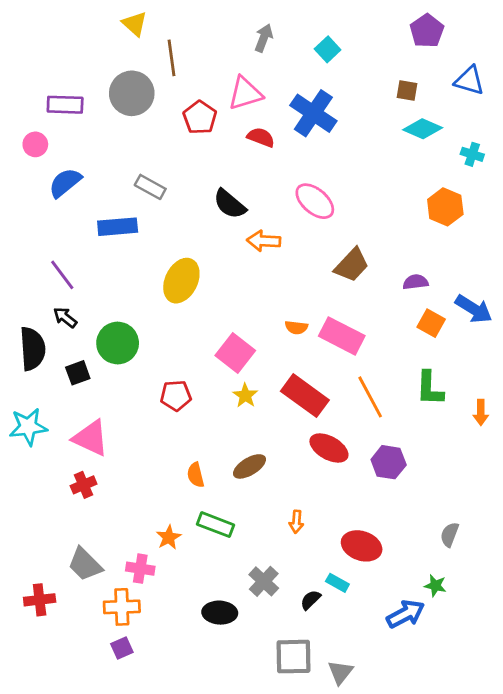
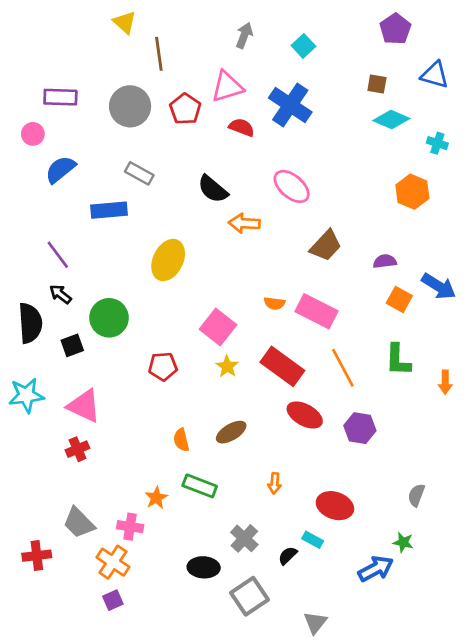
gray circle: (132, 93) -> (130, 106), moved
orange cross: (122, 607) -> (113, 562), turned 36
gray square: (293, 657) -> (250, 596), moved, turned -33

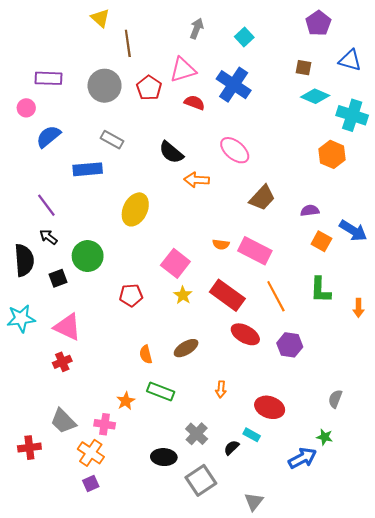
cyan cross: (437, 143) -> (352, 115), size x1.8

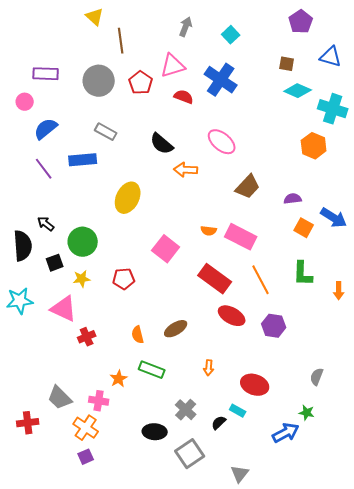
purple line: (46, 205) -> (44, 169), moved
yellow star: (183, 295) -> (82, 279), moved, turned 30
red cross: (62, 362) -> (87, 337), moved

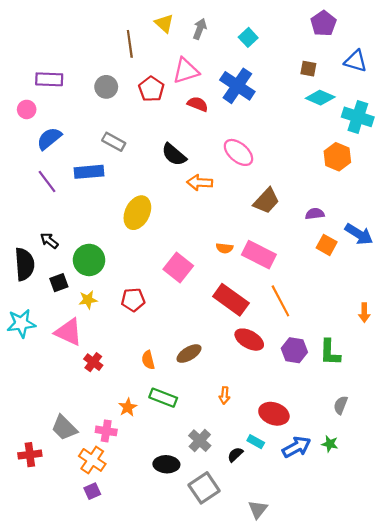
yellow triangle: (95, 17) -> (164, 23), moved
gray circle: (99, 81) -> (106, 87), size x0.7
green L-shape: (303, 274) -> (330, 352), moved
red cross: (87, 337) -> (93, 362), turned -30
blue arrow: (286, 433) -> (297, 447), moved

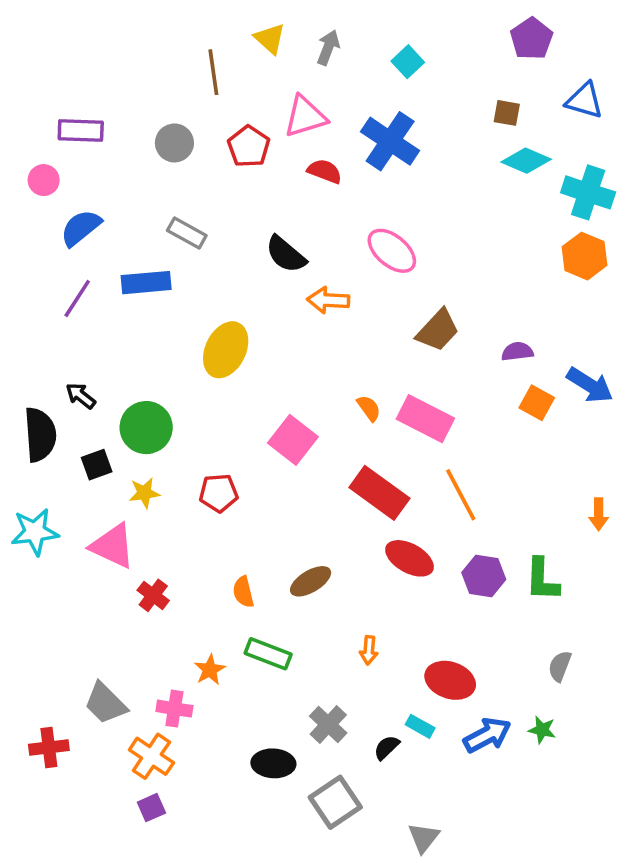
orange hexagon: (337, 157) -> (585, 256), moved
purple line: (47, 181) -> (77, 298), turned 70
orange semicircle: (224, 248) -> (369, 408), turned -133

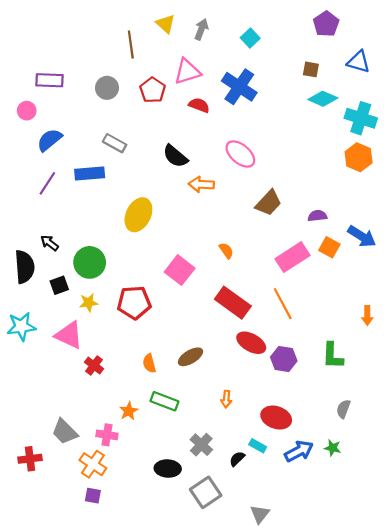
pink rectangle: (425, 419) -> (292, 257), moved, turned -60
red pentagon: (219, 493) -> (134, 303), size x1.4
purple hexagon: (484, 576) -> (284, 359), moved
purple square: (151, 808) -> (93, 496), turned 35

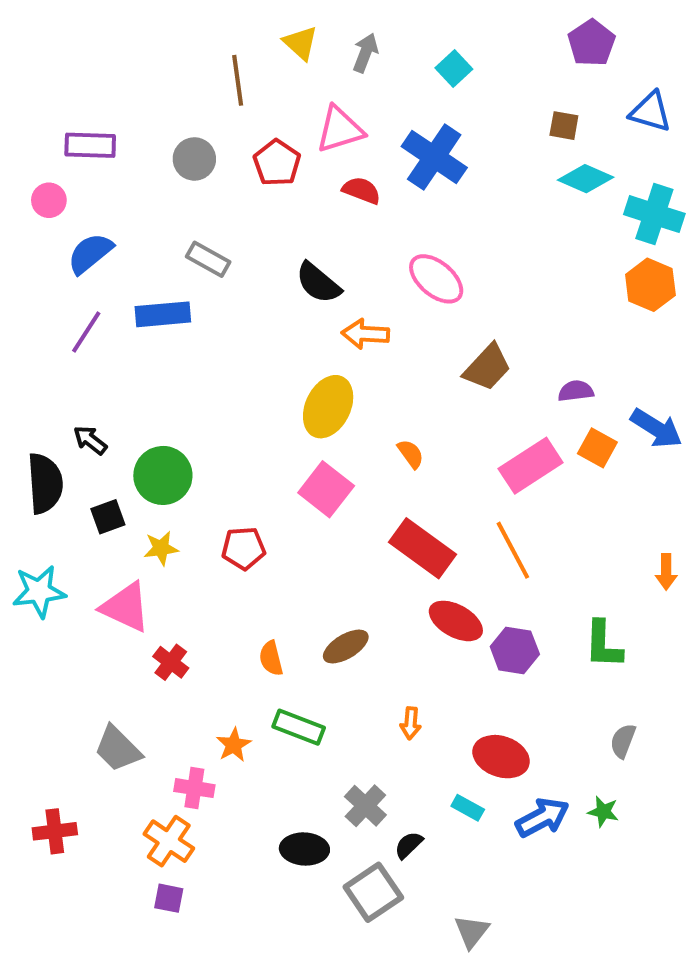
yellow ellipse: (138, 215) -> (328, 407), moved
red pentagon: (134, 303) -> (244, 548), size x0.7
gray trapezoid: (65, 432) -> (118, 749), moved
black semicircle: (237, 459) -> (409, 845), moved

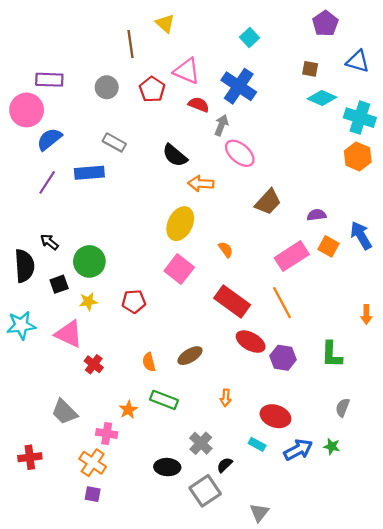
gray arrow: (365, 53) -> (221, 125), moved
pink triangle: (340, 129) -> (187, 71), turned 40
pink circle: (49, 200) -> (27, 110), size x1.8
blue arrow: (656, 428) -> (361, 235), turned -152

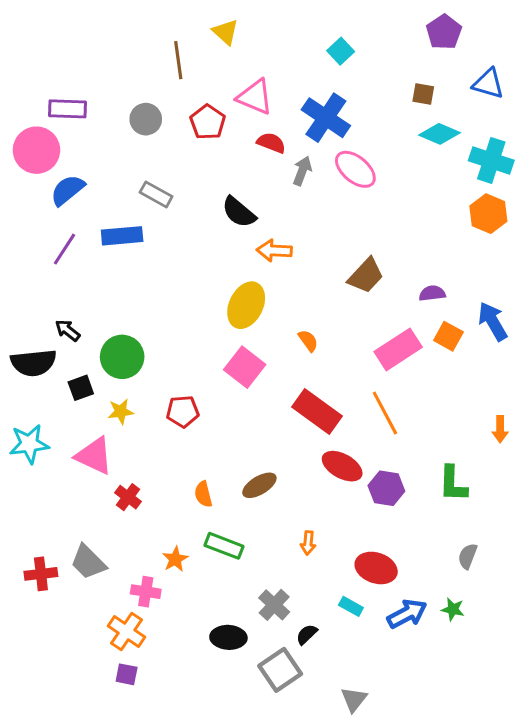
pink ellipse: (240, 153) -> (355, 169), moved
black semicircle: (24, 266) -> (34, 363), turned 88
red cross: (30, 457) -> (41, 574), moved

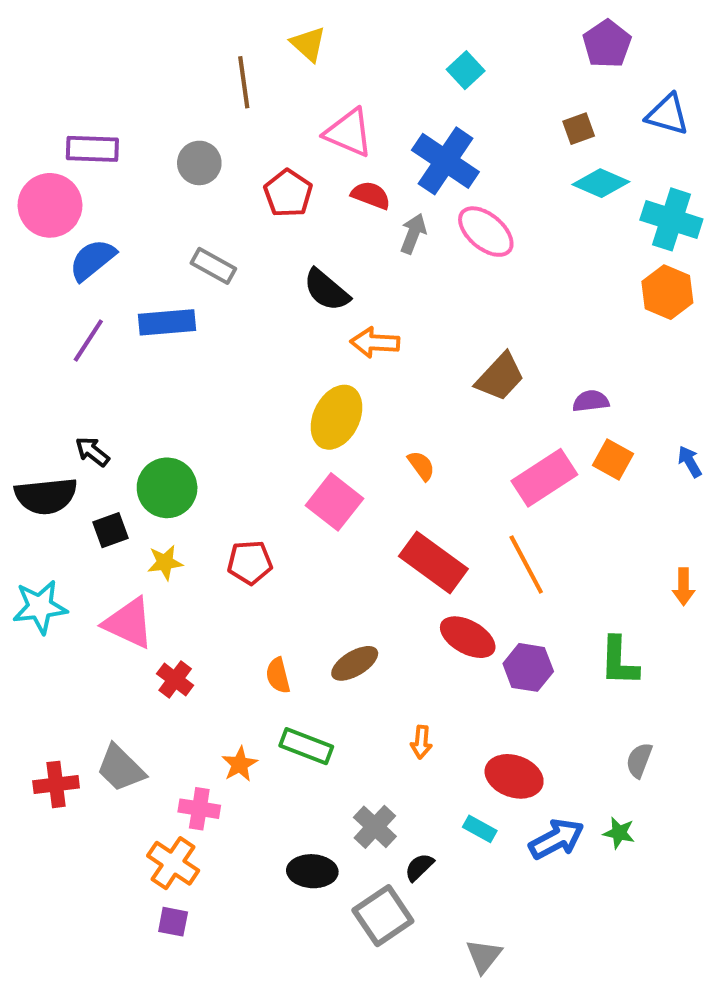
brown square: (423, 94) -> (579, 129), turned -30
red pentagon: (208, 122) -> (288, 193), moved
blue arrow: (493, 321) -> (690, 462), moved, size x0.6

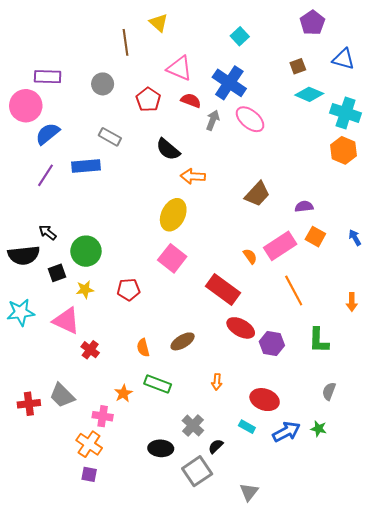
orange semicircle: (421, 466) -> (250, 256), moved
orange line: (526, 565) -> (294, 291), moved

